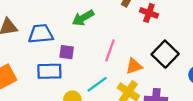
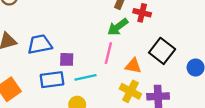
green arrow: (83, 18) -> (118, 27), moved
orange triangle: (134, 66) -> (133, 66), turned 36
cyan line: (97, 84) -> (86, 77), moved, turned 30

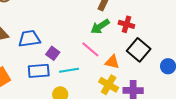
red cross: (142, 13) -> (126, 24), moved
pink line: (108, 53) -> (90, 49), turned -66
purple square: (67, 59) -> (53, 53), turned 32

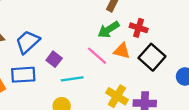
blue trapezoid: (29, 39) -> (28, 42), turned -35
orange triangle: (112, 62) -> (122, 51), moved
blue rectangle: (39, 71) -> (23, 75), moved

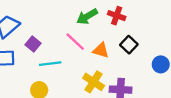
orange triangle: (122, 51) -> (101, 50), moved
black square: (152, 57) -> (129, 45), size x0.7

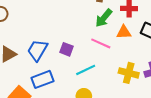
purple square: (33, 44) -> (66, 49), moved
orange triangle: (101, 50) -> (124, 32), moved

